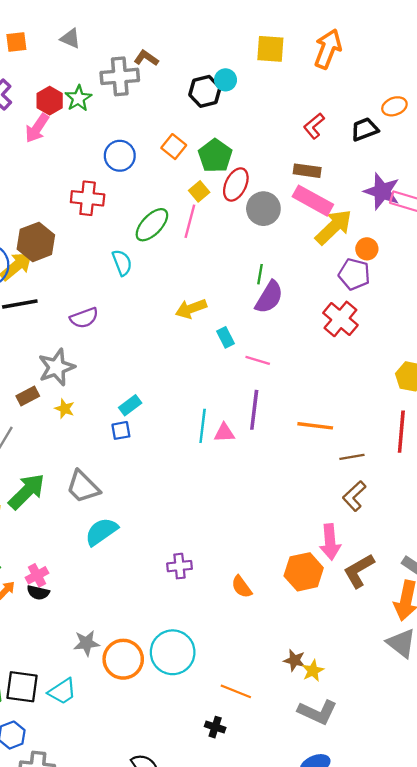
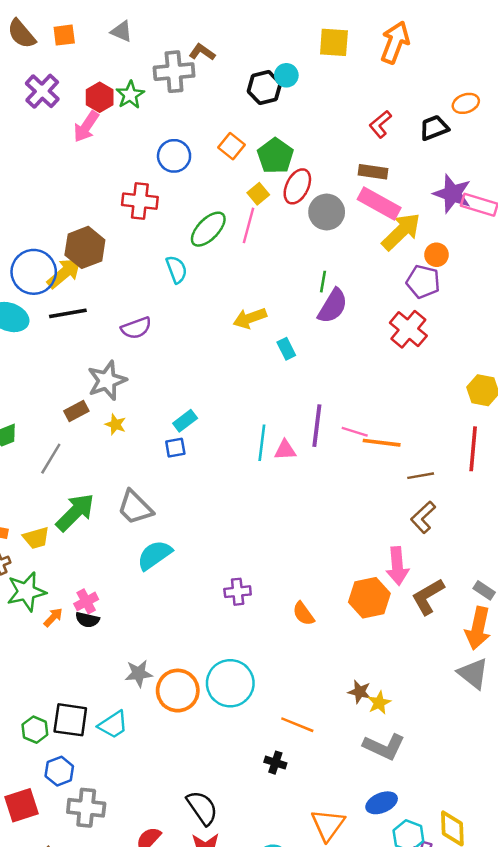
pink line: (258, 360) -> (355, 432), moved

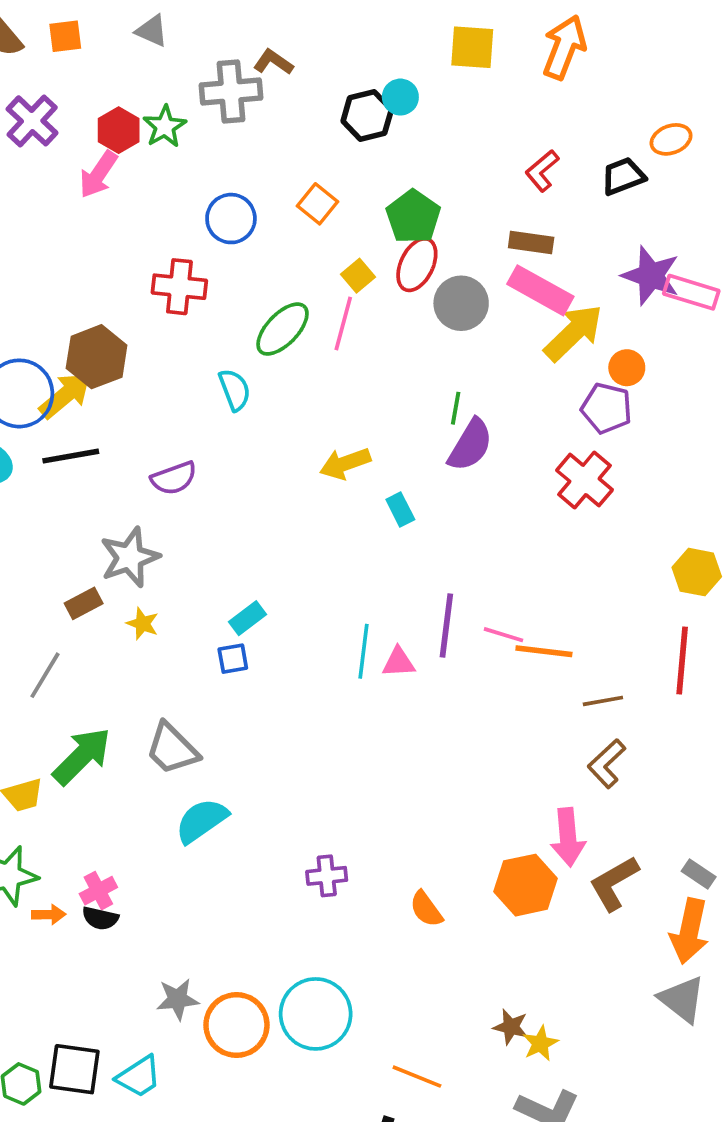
green pentagon: (275, 156) -> (413, 217), moved
orange arrow: (53, 617) -> (49, 915), turned 45

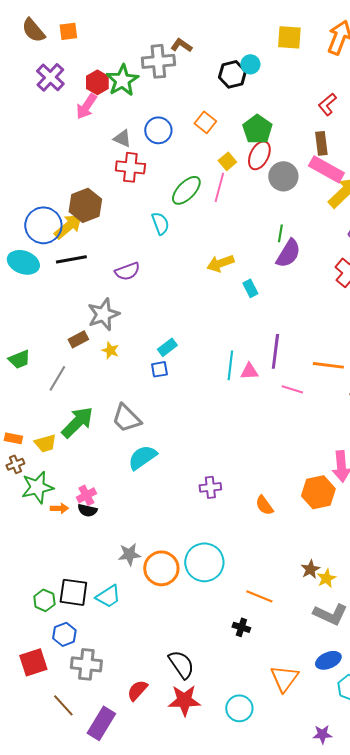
gray triangle: (152, 31) -> (122, 138), moved
green star: (165, 126) -> (122, 80), size x1.4
brown rectangle: (531, 242) -> (321, 143), turned 75
pink line: (503, 635) -> (292, 389), moved
brown star: (511, 1027) -> (310, 569), turned 30

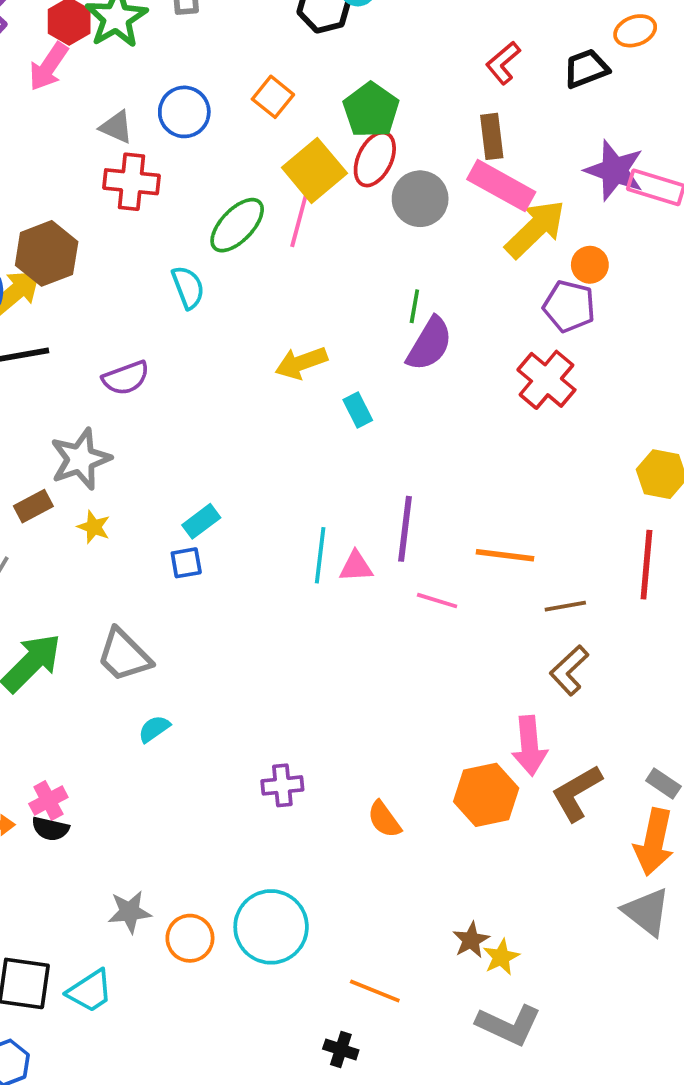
yellow square: (227, 161) -> (314, 170), size x1.8
cyan semicircle: (142, 457) -> (154, 729), size x0.6
orange circle: (161, 568) -> (190, 938), size x0.7

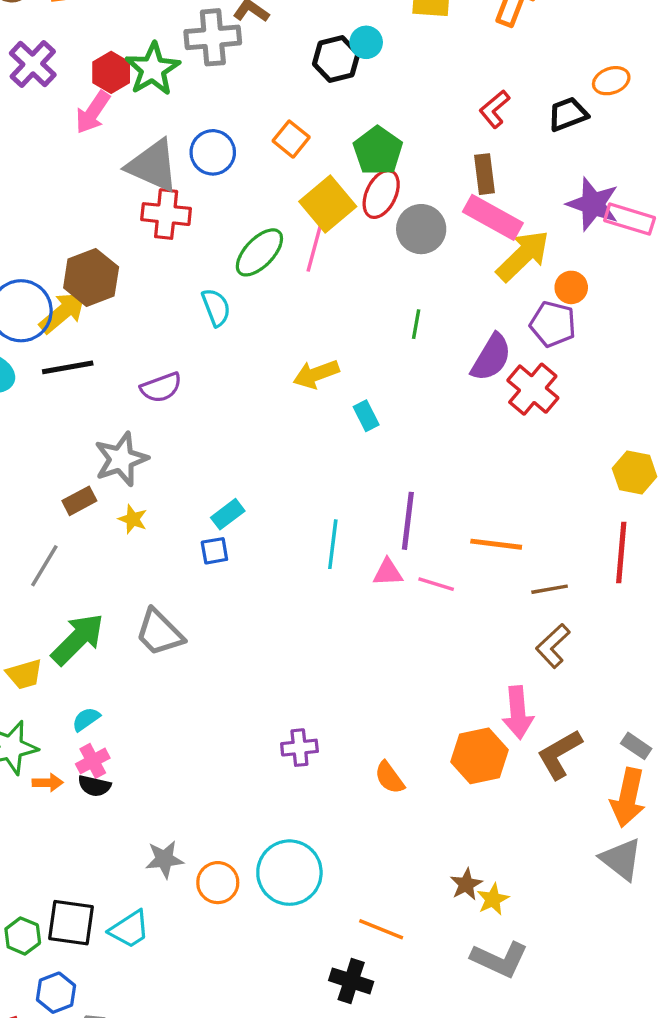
gray triangle: (116, 127) -> (153, 166), size x1.8
purple semicircle: (430, 344) -> (491, 357), moved
pink triangle: (356, 567) -> (388, 573), moved
cyan semicircle: (154, 729) -> (86, 719), moved
black cross: (341, 1049) -> (351, 981), size x1.4

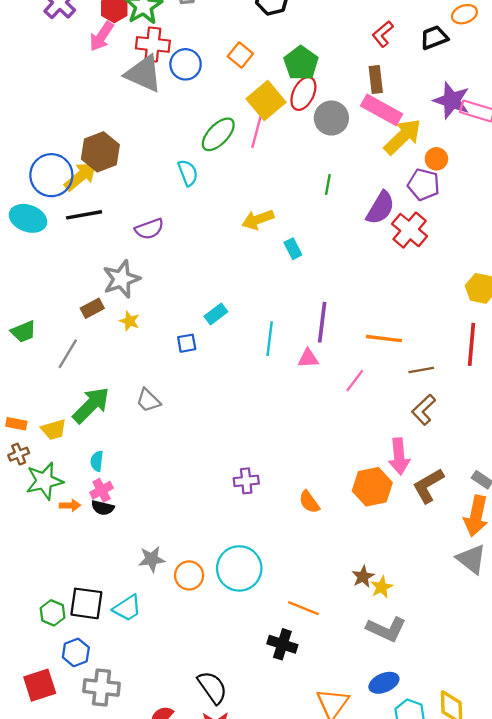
red cross: (166, 214) -> (153, 44), moved
cyan rectangle: (228, 514) -> (216, 314), moved
pink line: (436, 584) -> (355, 381), moved, turned -70
gray trapezoid: (159, 633) -> (148, 400), size x0.7
cyan semicircle: (86, 719) -> (97, 461), turned -48

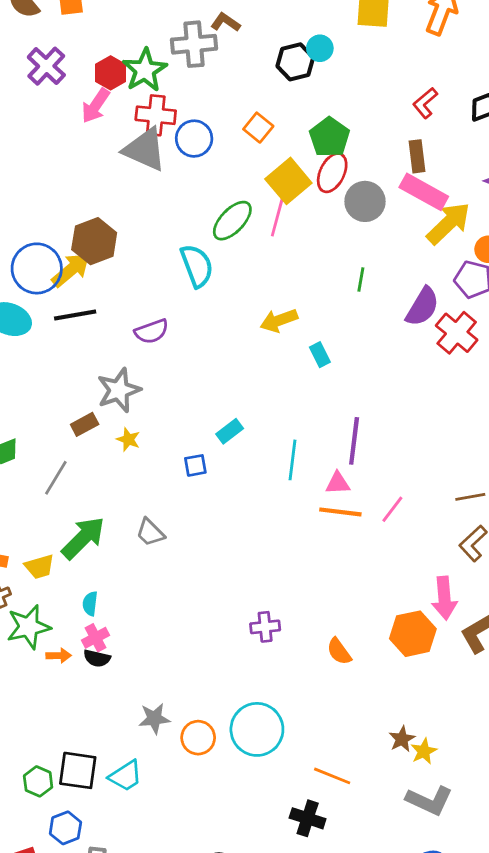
cyan semicircle: (188, 173) -> (197, 266), size x1.4
orange line: (384, 339) -> (340, 512), moved

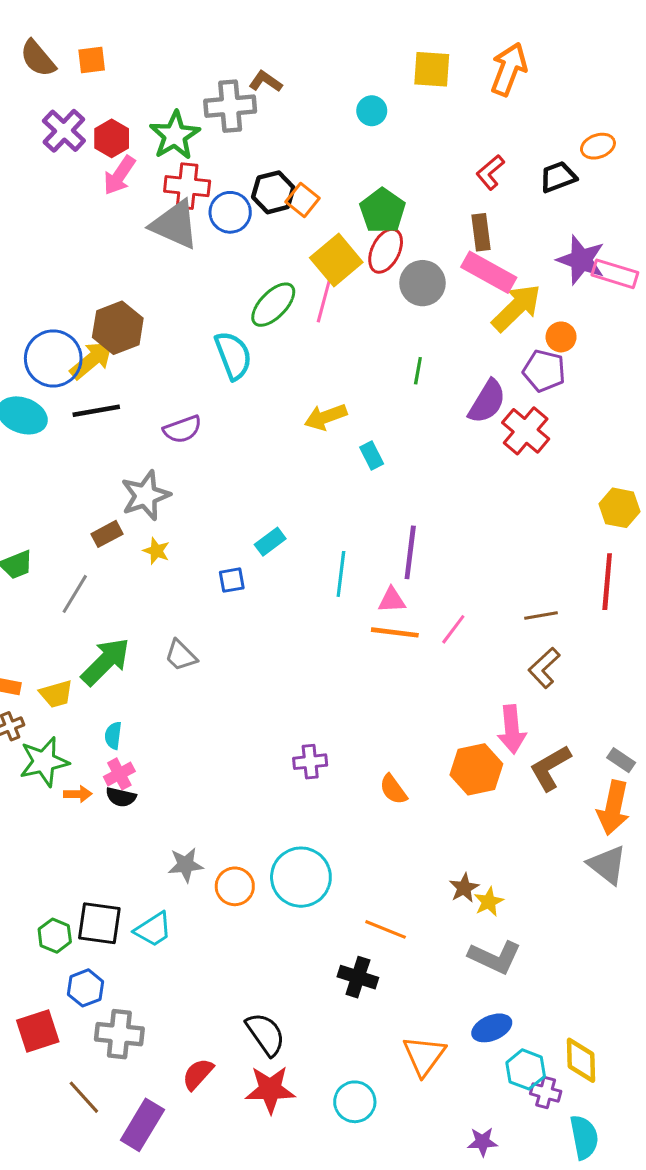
black hexagon: (295, 62) -> (273, 192), moved
red hexagon: (111, 73) -> (112, 138), moved

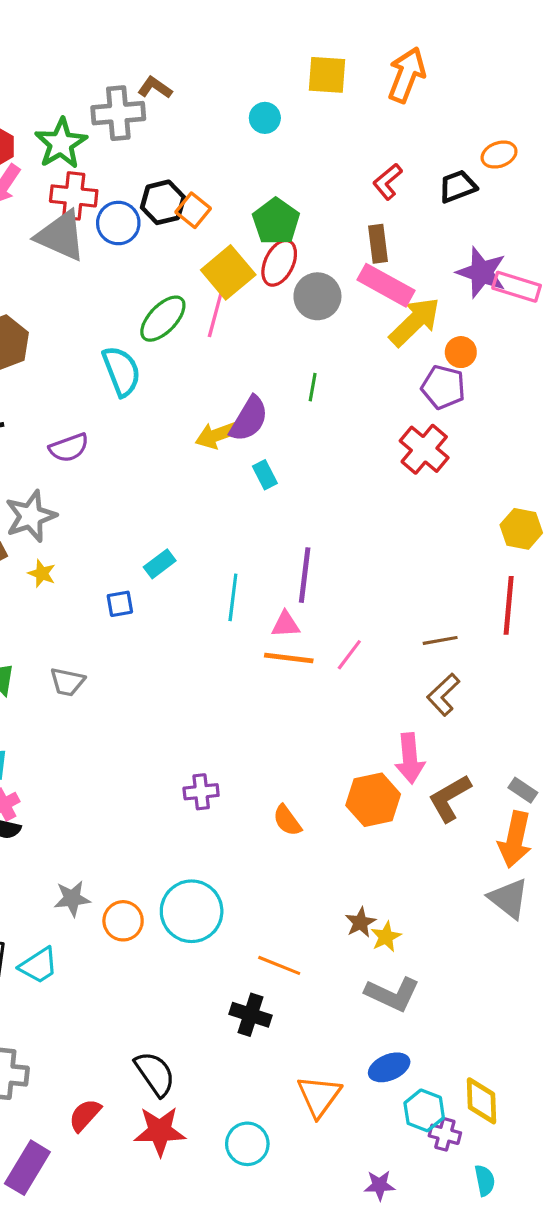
purple semicircle: (487, 402) -> (249, 419), moved
gray trapezoid: (181, 655) -> (67, 682), turned -33
cyan semicircle: (584, 1137) -> (485, 1180), size x0.7

